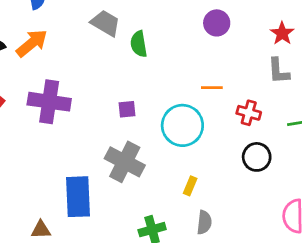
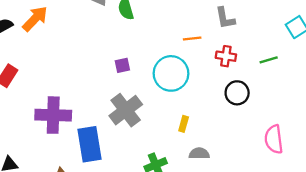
gray L-shape: (279, 71) -> (225, 18), moved
purple cross: (49, 102) -> (53, 115), moved
gray cross: (125, 162) -> (126, 110), turned 32
gray semicircle: (204, 222) -> (199, 154), turned -90

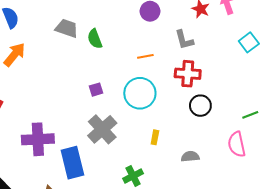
orange line: (192, 38) -> (145, 56), moved
red cross: (226, 56) -> (188, 74), size x1.4
green line: (269, 60) -> (250, 115), moved
gray semicircle: (199, 154) -> (190, 156), moved

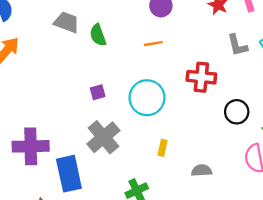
gray L-shape: (184, 40) -> (237, 45), moved
orange line: (145, 56) -> (153, 44), moved
black circle: (200, 106) -> (237, 112), moved

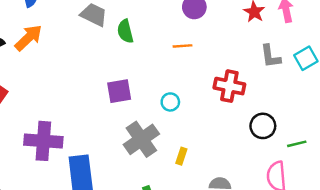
purple square: (98, 92) -> (119, 91), size x1.5
cyan circle: (147, 98) -> (170, 102), size x0.5
gray cross: (103, 137) -> (141, 139), moved

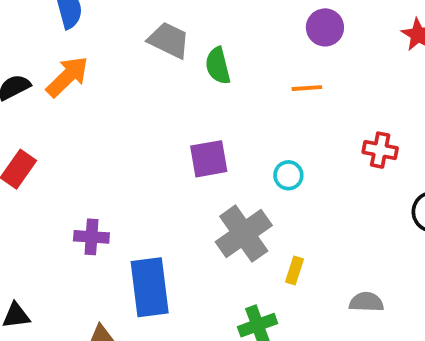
red cross: (229, 86) -> (380, 150), size x0.7
purple cross: (43, 141) -> (91, 237), size x0.6
yellow rectangle: (181, 156) -> (295, 270), moved

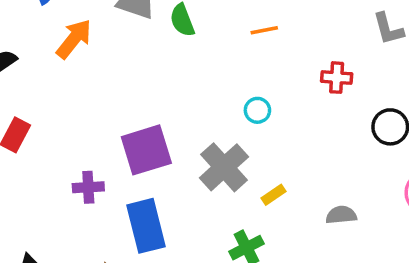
orange arrow: (67, 77) -> (74, 39), moved
purple square: (209, 159) -> (146, 150), moved, size x1.4
yellow rectangle: (295, 270) -> (274, 195), turned 45

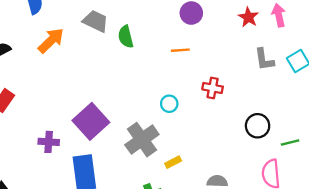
red cross: (337, 78) -> (213, 88), moved
purple square: (146, 150) -> (91, 121), turned -32

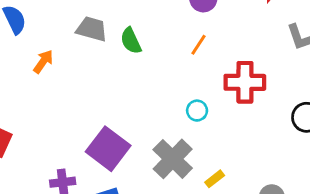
orange arrow: (51, 40) -> (43, 62), size x0.7
orange line: (180, 50) -> (199, 45), turned -42
red cross: (213, 88) -> (245, 82), size x1.6

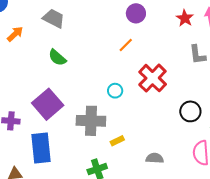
green semicircle: (131, 41) -> (57, 58), moved, turned -36
red cross: (245, 82) -> (153, 78), turned 32
gray cross: (173, 159) -> (91, 121), turned 36

